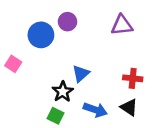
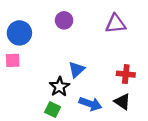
blue circle: (41, 35) -> (19, 33), moved
pink square: (13, 64) -> (13, 60), turned -35

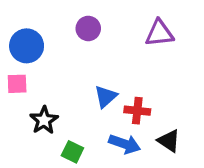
red cross: (126, 74) -> (137, 111), moved
black star: (59, 87) -> (44, 120), moved

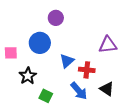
purple triangle: (159, 33) -> (108, 45), moved
blue circle: (27, 46) -> (40, 43), moved
blue arrow: (125, 144) -> (79, 91), turned 30

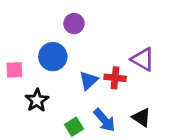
purple triangle: (108, 45) -> (143, 59), turned 36
red cross: (87, 70) -> (115, 78), moved
green square: (46, 96) -> (74, 127), moved, turned 32

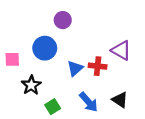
green square: (74, 127) -> (53, 107), moved

